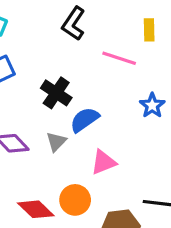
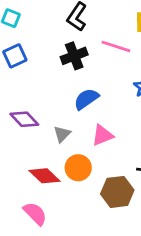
black cross: (56, 93) -> (74, 56), moved, turned 35
gray triangle: (56, 142) -> (62, 134), moved

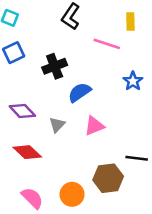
black cross: (74, 56) -> (55, 66), moved
orange circle: (78, 168) -> (72, 194), moved
red diamond: (45, 176) -> (27, 152), moved

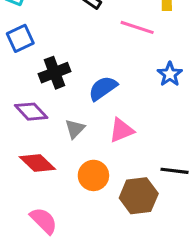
black cross: (55, 66) -> (55, 73), moved
orange circle: (72, 194) -> (93, 175), moved

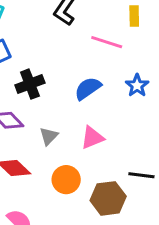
blue semicircle: (103, 88) -> (88, 88), moved

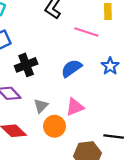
orange circle: (66, 180) -> (54, 126), moved

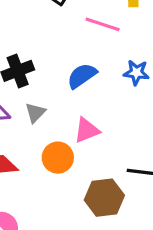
blue star: (110, 66) -> (136, 73), turned -30
gray triangle: (41, 106) -> (35, 113), moved

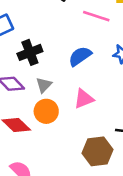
orange circle: (58, 158) -> (46, 111), moved

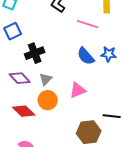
blue semicircle: (80, 56) -> (86, 56), moved, turned -96

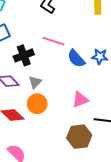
pink line: (88, 24) -> (54, 41), moved
pink triangle: (78, 90) -> (80, 100), moved

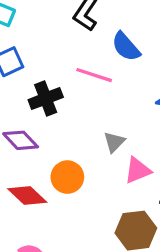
blue semicircle: (76, 59) -> (126, 47), moved
gray triangle: (35, 82) -> (114, 142), moved

